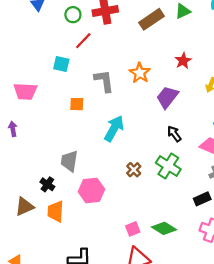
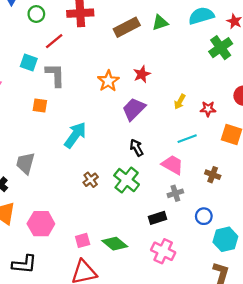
green circle: (73, 15) -> (36, 14), moved
red star: (183, 61) -> (142, 74), moved
gray L-shape: (104, 81) -> (55, 75), moved
pink hexagon: (91, 190) -> (41, 224), moved

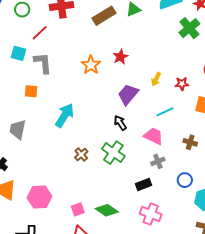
purple trapezoid: (134, 109) -> (128, 94), moved
gray trapezoid: (25, 163) -> (18, 129), moved

